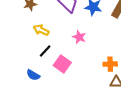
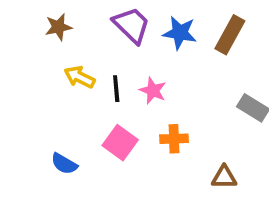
black line: (45, 51) -> (116, 89), moved, turned -48
orange cross: (110, 64) -> (174, 139), moved

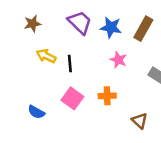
pink star: (153, 91) -> (118, 60), moved
brown triangle: (224, 177) -> (140, 121), turned 42

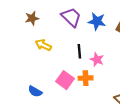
pink star: (118, 60) -> (97, 59), moved
black line: (70, 63) -> (79, 51), moved
orange cross: (107, 96) -> (86, 78), moved

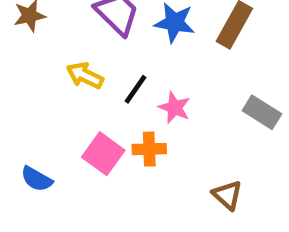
yellow arrow: (43, 45) -> (85, 75), moved
black line: (79, 51) -> (135, 89), turned 40

